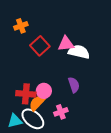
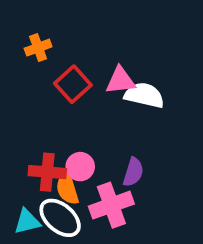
purple semicircle: (74, 85) -> (133, 172), moved, turned 35
orange semicircle: (37, 103) -> (67, 189), turned -60
pink cross: (61, 112) -> (111, 205), size x1.6

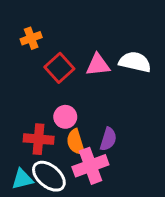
white semicircle: (144, 95) -> (135, 62), moved
pink circle: (80, 167) -> (65, 117), moved
orange semicircle: (67, 189) -> (76, 142), moved

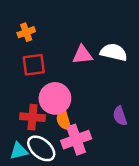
red square: (59, 68) -> (34, 65), moved, turned 35
pink circle: (65, 117) -> (55, 98), size x1.6
purple semicircle: (108, 139) -> (120, 116), moved, turned 144

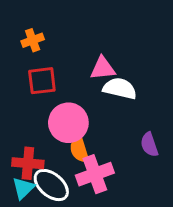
white semicircle: (114, 52) -> (120, 88), moved
red cross: (32, 117) -> (28, 163), moved
cyan triangle: (19, 151) -> (23, 188), turned -30

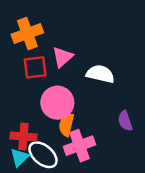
orange cross: (33, 40) -> (27, 34), size x1.6
pink triangle: (103, 68) -> (63, 57), moved, turned -35
orange semicircle: (79, 149) -> (66, 125), turned 30

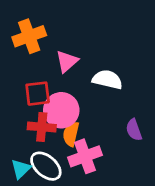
red square: (35, 67) -> (38, 94), moved
red cross: (23, 137) -> (42, 127), moved

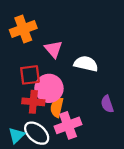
pink triangle: (67, 61) -> (53, 49), turned -30

